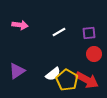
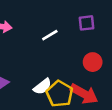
purple square: (89, 33) -> (86, 23), moved

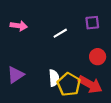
white semicircle: (42, 86) -> (54, 78), turned -56

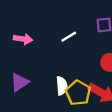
pink arrow: (19, 26) -> (23, 39), moved

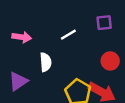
white semicircle: (62, 86) -> (46, 62), moved

